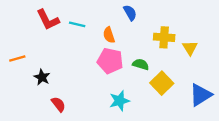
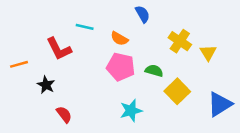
red L-shape: (48, 20) -> (59, 49), moved
orange semicircle: (109, 35) -> (119, 39), turned -42
yellow cross: (164, 37) -> (180, 41), turned 30

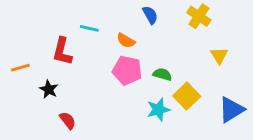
yellow cross: (180, 41) -> (199, 16), moved
red L-shape: (59, 49) -> (62, 51), turned 40
cyan star: (131, 111) -> (158, 110), moved

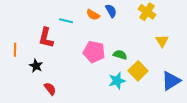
orange semicircle: (126, 41) -> (93, 15), moved
orange line: (20, 68) -> (15, 50), turned -72

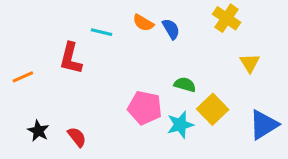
blue semicircle: (111, 11) -> (171, 29), moved
orange line: (15, 50) -> (23, 77), turned 64
pink pentagon: (94, 52) -> (145, 108), moved
black star: (36, 66) -> (38, 131), moved

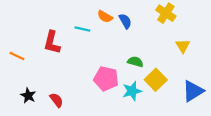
cyan line: (102, 32) -> (82, 29), moved
orange line: (23, 77) -> (17, 56), turned 49

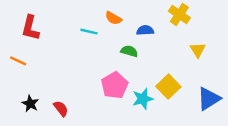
blue semicircle: (125, 21) -> (145, 30), moved, turned -63
red L-shape: (52, 43) -> (30, 28), moved
green semicircle: (135, 62) -> (129, 51), moved
pink pentagon: (106, 79) -> (115, 85), turned 30

